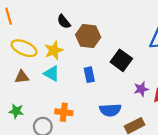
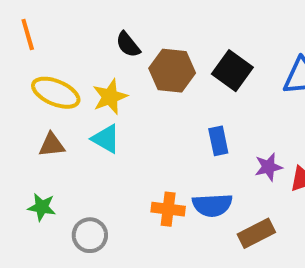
black square: (121, 60) -> (232, 71), moved
blue rectangle: (89, 75) -> (218, 141), moved
orange cross: (64, 112) -> (168, 209), moved

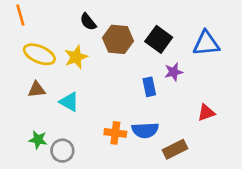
cyan triangle: (106, 139) -> (69, 102), moved
purple star: (268, 167) -> (174, 72), moved
green star: (42, 207) -> (38, 140), moved

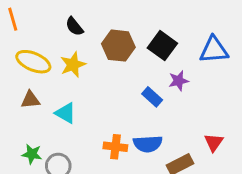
black semicircle: (88, 22) -> (74, 26), moved
blue rectangle: (149, 87) -> (152, 97), turned -36
red triangle: (206, 113) -> (214, 142), moved, turned -36

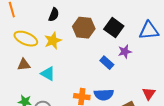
black semicircle: (74, 26) -> (54, 15), turned -120

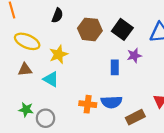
yellow star: (53, 41) -> (58, 54), moved
blue rectangle: (107, 63) -> (115, 67), turned 48

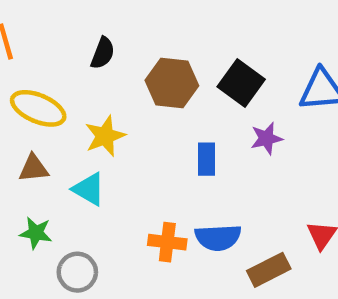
blue rectangle: (115, 67) -> (206, 159), moved
green star: (26, 110) -> (36, 233), moved

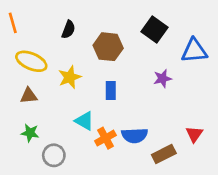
black square: (241, 83) -> (154, 30), moved
blue rectangle: (206, 159) -> (111, 90), moved
cyan triangle: (89, 189) -> (84, 121), moved
orange cross: (167, 242) -> (105, 138), turned -36

